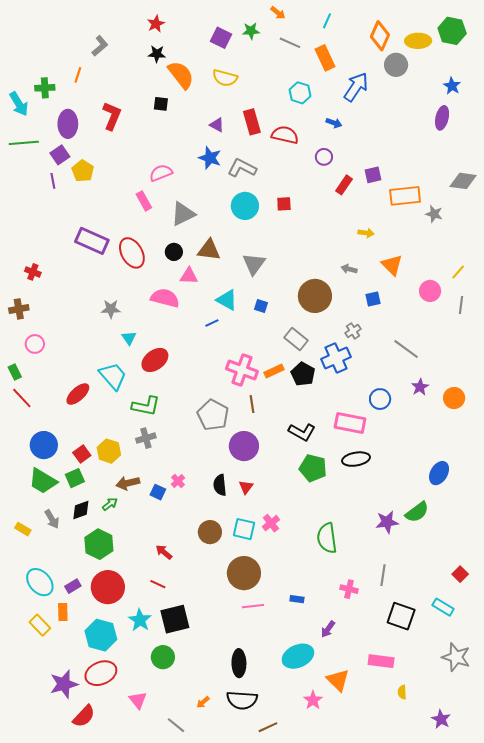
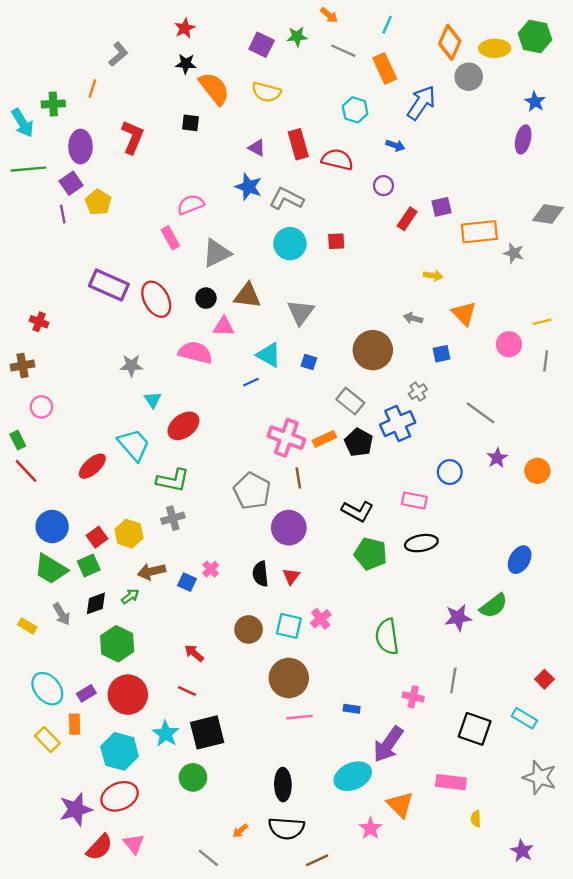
yellow line: (458, 272) -> (542, 322), turned 35
pink rectangle: (350, 423) -> (414, 500), size x0.7
purple arrow: (328, 629) -> (388, 744), size x1.8
pink triangle: (138, 700) -> (134, 844), moved

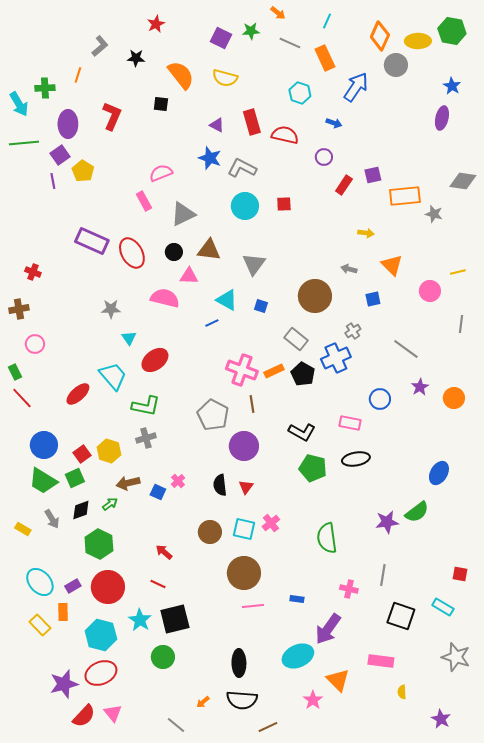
black star: (186, 64) -> (136, 58), moved
gray line: (546, 361) -> (461, 324), moved
red square: (544, 679) -> (460, 574), turned -35

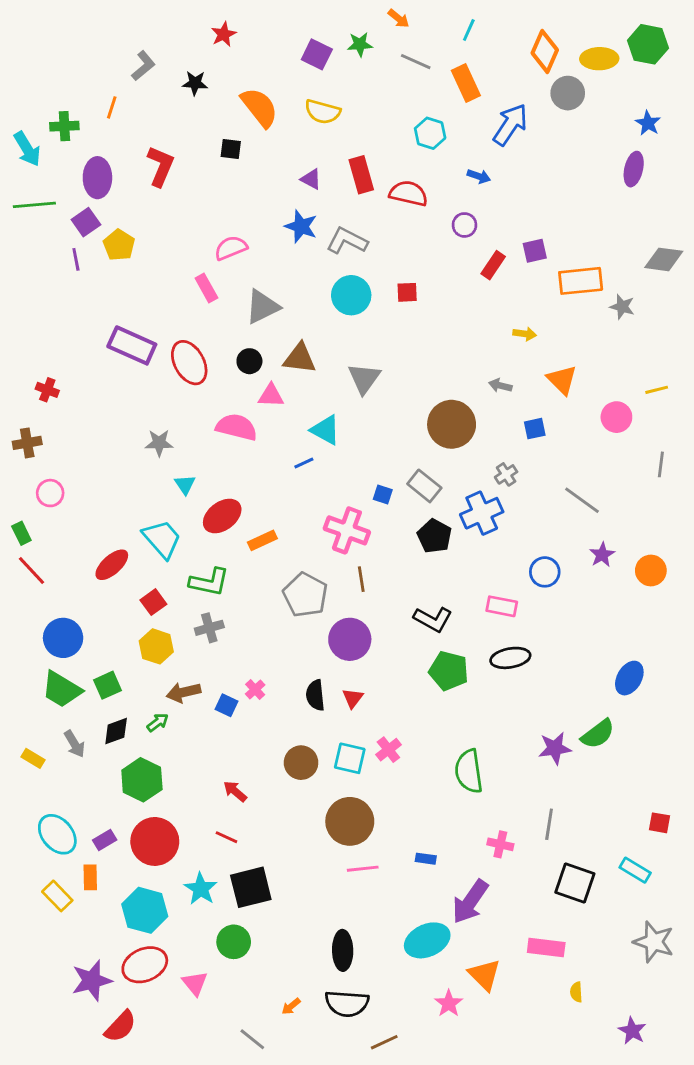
blue square: (261, 306) -> (383, 495), moved
orange rectangle: (274, 371) -> (262, 540), moved
red square: (82, 454) -> (153, 602), moved
pink triangle: (113, 713) -> (195, 983), moved

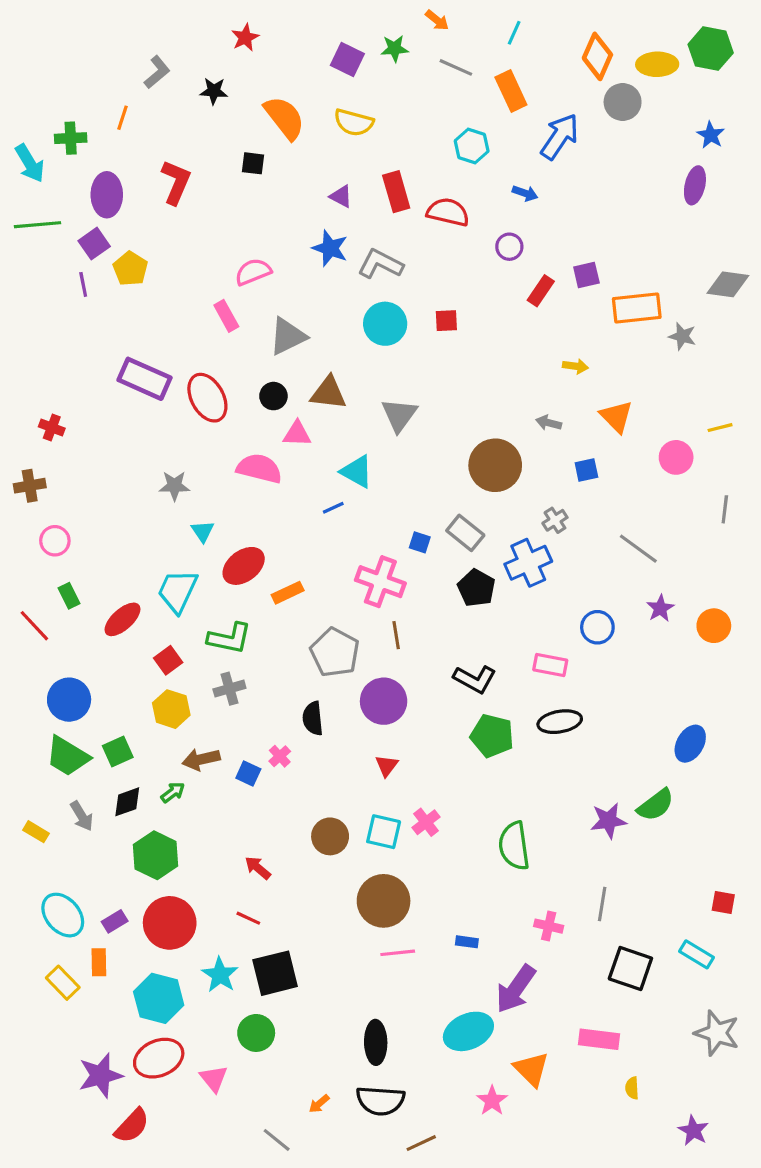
green rectangle: (21, 533) -> (69, 596), moved
cyan trapezoid: (162, 539) -> (178, 591), turned -114
black semicircle: (315, 695) -> (313, 718), moved

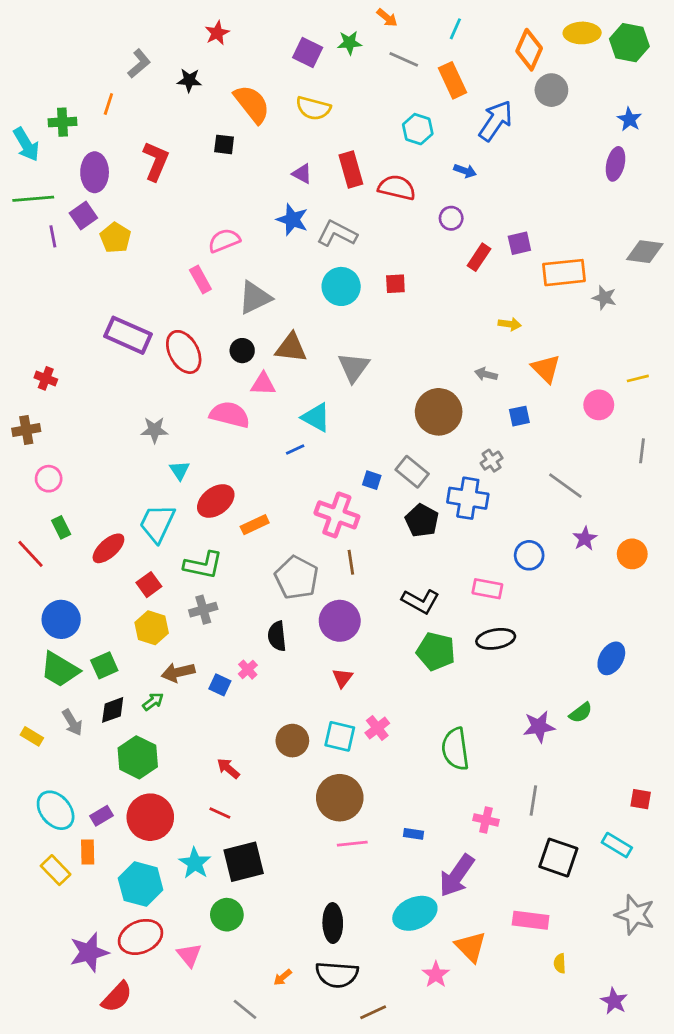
yellow ellipse: (657, 64) -> (582, 33), moved
purple line: (83, 284) -> (53, 236), moved
blue cross: (528, 563) -> (468, 498), turned 33
green semicircle: (656, 805) -> (581, 713), size x0.7

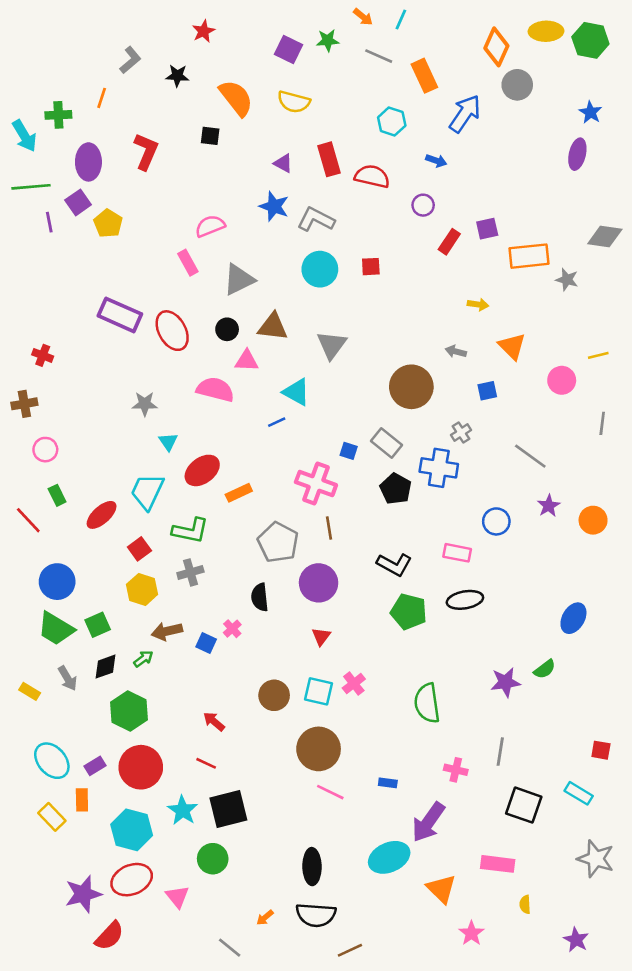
cyan line: (455, 29) -> (401, 19), moved
pink line: (352, 844) -> (330, 792), turned 32
pink star: (436, 975) -> (471, 933), moved

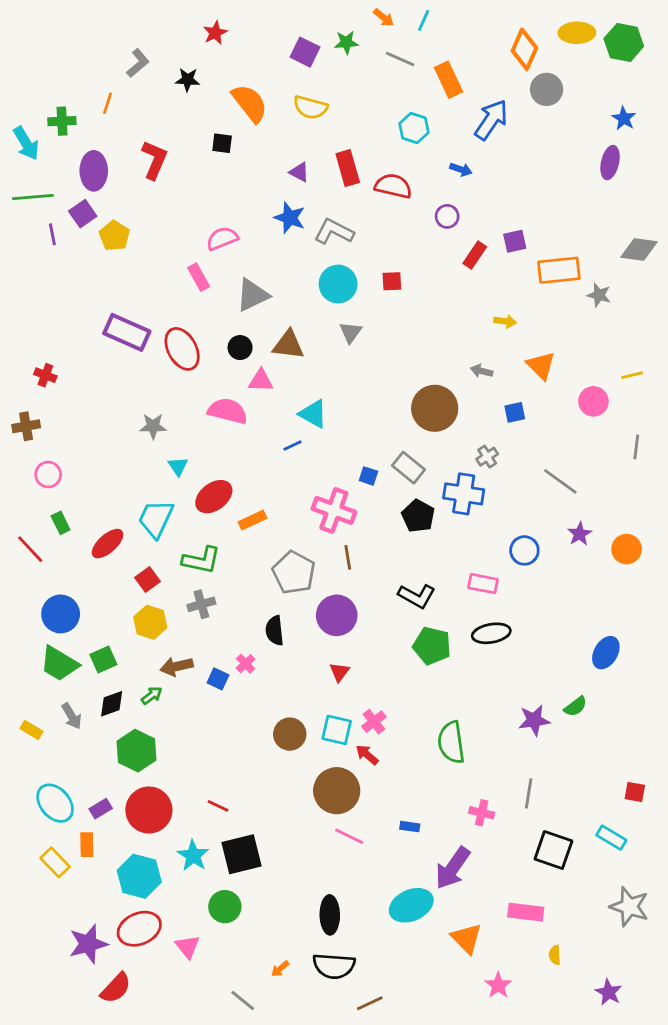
gray triangle: (332, 345) -> (350, 332), moved, size x0.7
red arrow: (214, 721) -> (367, 755), moved

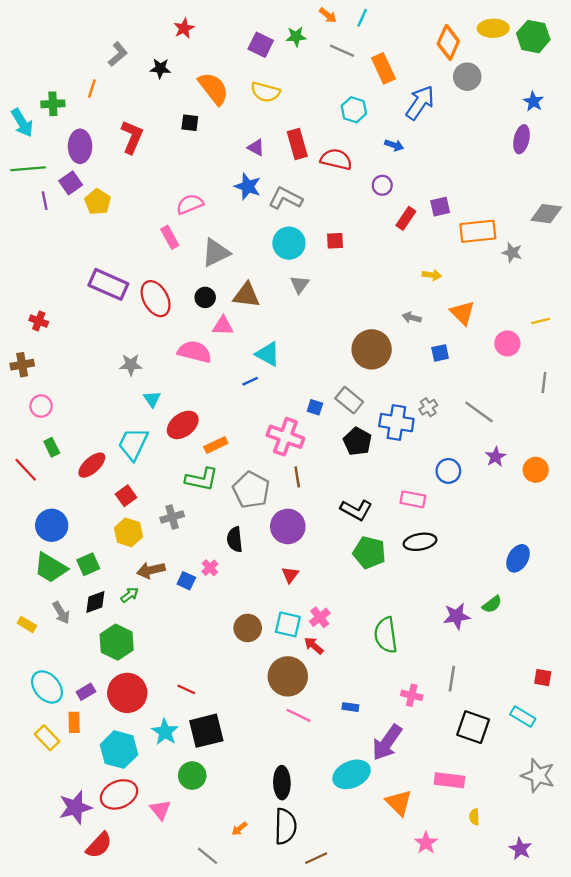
gray cross: (487, 457) -> (428, 407), moved
green L-shape: (201, 560) -> (202, 479), moved
black semicircle: (334, 966) -> (285, 826), turned -93

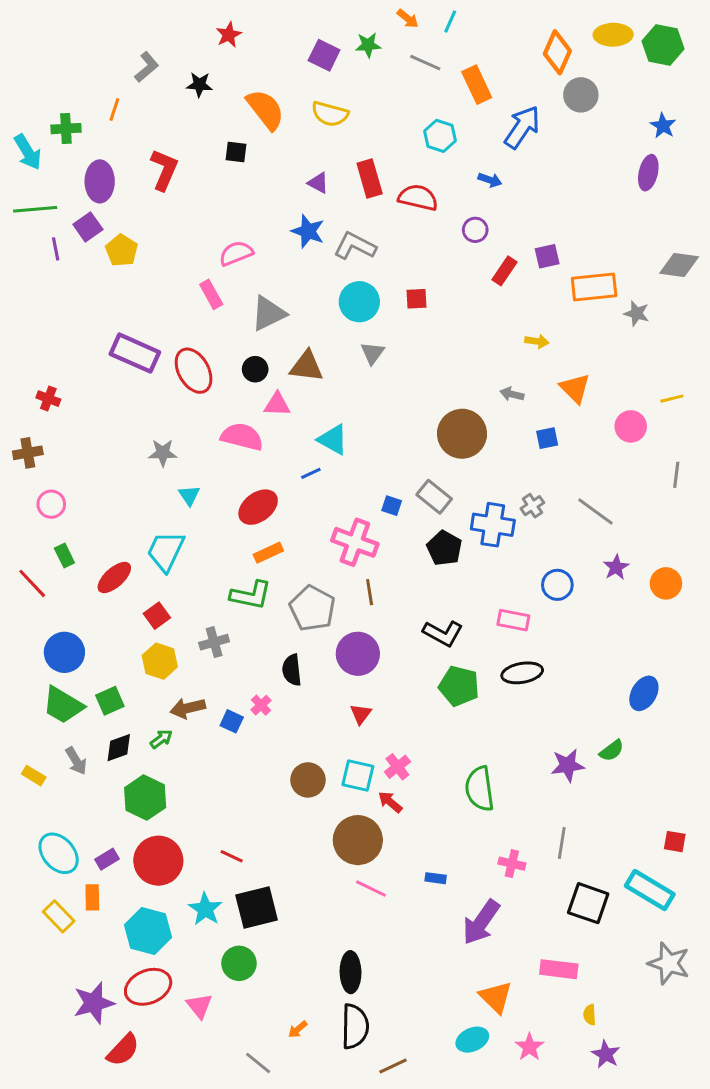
red ellipse: (183, 425) -> (258, 507), moved
cyan rectangle: (523, 717) -> (650, 890), size x1.5
cyan ellipse: (352, 774) -> (472, 1040), moved, size x0.7
purple star: (520, 849) -> (606, 1054), moved

